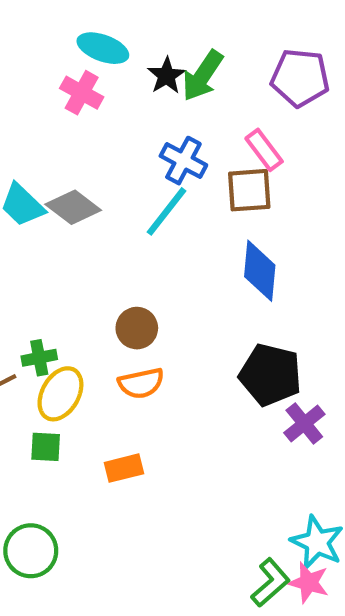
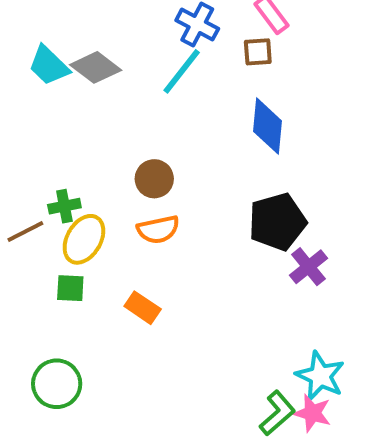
brown square: (249, 190) -> (258, 52), size x0.7
black pentagon: (270, 375) -> (277, 222), turned -30
orange rectangle: (124, 468) -> (143, 308), turned 48

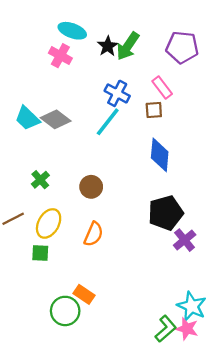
green cross: (64, 206) -> (40, 180), moved, turned -30
orange semicircle: (158, 230) -> (94, 234), moved, turned -55
orange rectangle: (143, 308) -> (84, 294), moved
green circle: (57, 384) -> (65, 311), moved

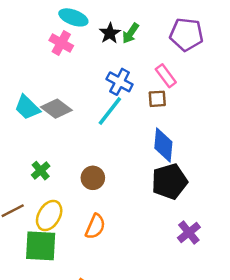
green arrow: (128, 46) -> (131, 33), size x0.7
black pentagon: (166, 213) -> (169, 181), moved
green square: (40, 253) -> (41, 246), size x1.8

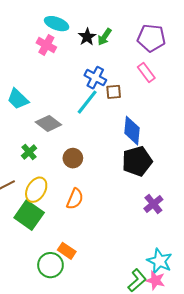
pink rectangle: (166, 76) -> (146, 73), moved
brown square: (157, 99) -> (114, 92), moved
gray diamond: (56, 109) -> (48, 123), moved
green square: (41, 246) -> (29, 215), turned 32

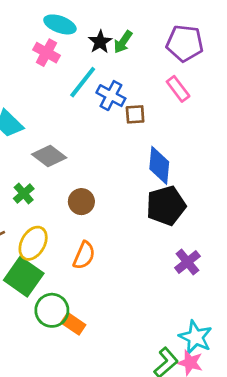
cyan line: (87, 102) -> (83, 82), moved
green circle: (50, 265) -> (52, 310), moved

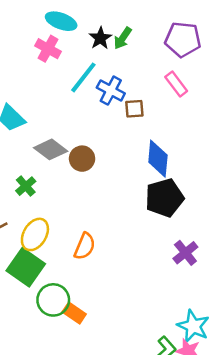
brown circle: (81, 202) -> (82, 159), moved

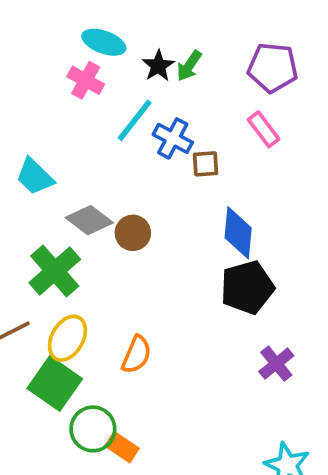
green cross: (26, 186) -> (55, 271), size x1.8

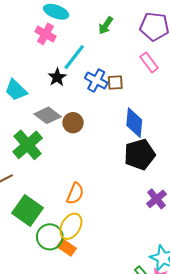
black star: (158, 66) -> (57, 77), moved
blue cross: (173, 138) -> (96, 80), moved
yellow ellipse: (67, 338) -> (71, 226), moved

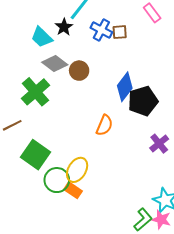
cyan trapezoid: (16, 90) -> (42, 37), moved
blue diamond: (134, 123) -> (125, 87), moved, turned 32
orange semicircle: (75, 194) -> (104, 125), moved

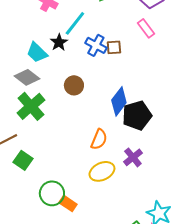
gray diamond: (55, 63) -> (27, 77), moved
purple cross: (159, 144) -> (133, 157), moved
green square: (36, 155) -> (23, 160), moved, size x0.7
yellow ellipse: (77, 170) -> (102, 171), moved, turned 35

